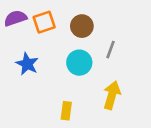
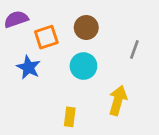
orange square: (44, 22) -> (46, 37), moved
gray line: (111, 50) -> (134, 50), moved

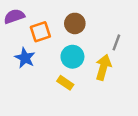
yellow arrow: (118, 100) -> (103, 67), moved
yellow rectangle: (70, 117) -> (65, 83), moved, turned -63

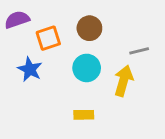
gray line: (116, 42) -> (139, 51), turned 56
yellow rectangle: (65, 83) -> (84, 115), moved, turned -35

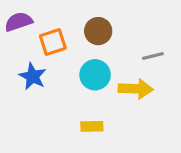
yellow arrow: (124, 81) -> (136, 89), turned 76

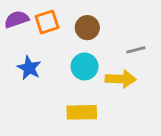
orange square: (53, 42) -> (47, 22), moved
yellow rectangle: (92, 126) -> (82, 112), size x1.5

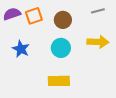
gray line: (136, 50) -> (98, 11), moved
yellow arrow: (121, 79) -> (98, 42), moved

